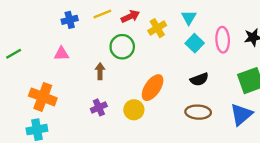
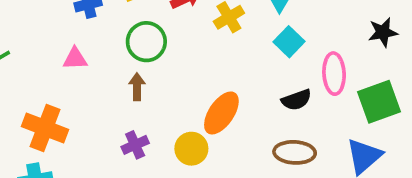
pink ellipse: (223, 40) -> (334, 74), moved
green circle: (122, 47) -> (146, 42), moved

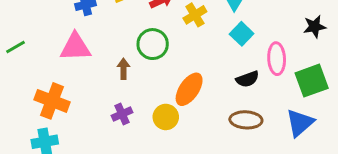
green circle: (146, 42) -> (153, 44), moved
pink triangle: (75, 59) -> (75, 47), size x1.6

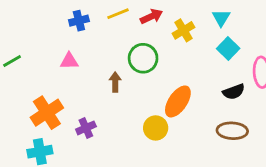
pink triangle: (75, 47) -> (69, 61), size x0.6
orange cross: (52, 101) -> (47, 113), turned 36
purple cross: (122, 114) -> (86, 128), moved

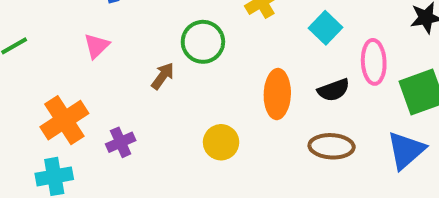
pink triangle: (69, 61) -> (96, 46), turned -42
brown arrow: (115, 82) -> (163, 76), turned 36
orange ellipse: (178, 101) -> (277, 94), moved, turned -32

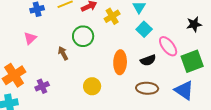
pink ellipse: (374, 62) -> (168, 46), turned -35
brown arrow: (163, 76) -> (63, 53), turned -64
blue triangle: (406, 150) -> (184, 90), turned -45

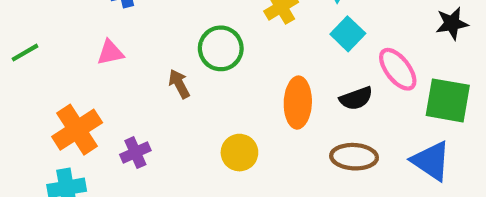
pink triangle: (30, 38) -> (110, 53), turned 32
green square: (192, 61) -> (448, 100), turned 30

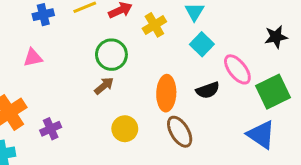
brown arrow: (179, 84) -> (104, 86), moved, turned 78
green square: (448, 100) -> (273, 92), turned -36
brown ellipse: (354, 157) -> (180, 132), moved, turned 56

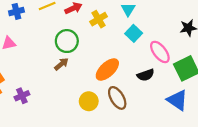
black semicircle: (208, 90) -> (146, 75), moved
orange ellipse: (166, 93) -> (107, 69), turned 45
yellow circle: (125, 129) -> (89, 101), moved

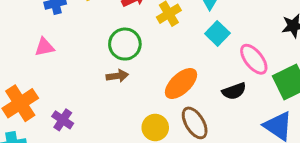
brown arrow: (61, 64) -> (117, 76), turned 32
purple cross: (22, 96) -> (63, 120), turned -32

